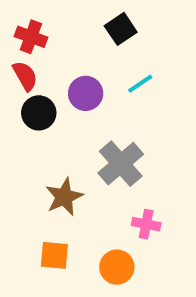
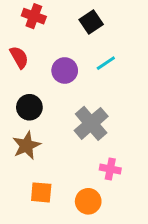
red cross: (31, 37) -> (34, 16), moved
black circle: (39, 113) -> (29, 107), moved
brown star: (64, 197) -> (26, 145), moved

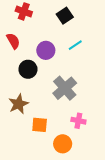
black circle: (29, 107) -> (28, 69), moved
orange square: (41, 192) -> (40, 125), moved

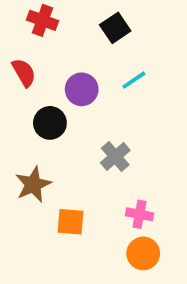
gray cross: (65, 88) -> (115, 156), size x0.7
orange circle: (63, 144) -> (143, 253), moved

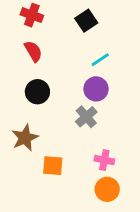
red semicircle: (24, 73) -> (33, 51), moved
purple circle: (82, 89) -> (96, 89), moved

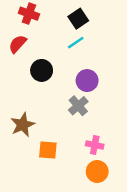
red semicircle: (33, 51) -> (18, 44), moved, turned -108
cyan line: (100, 60) -> (76, 43), moved
black circle: (37, 92) -> (42, 70), moved

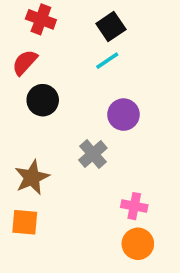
black circle: (42, 70) -> (43, 100), moved
gray cross: (78, 106) -> (93, 154), moved
orange square: (48, 150) -> (25, 222), moved

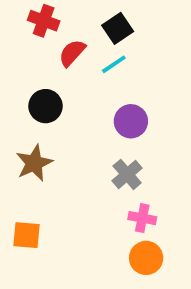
red semicircle: (25, 62) -> (72, 53), moved
gray cross: (93, 154) -> (127, 174), moved
brown star: (32, 177) -> (34, 163), moved

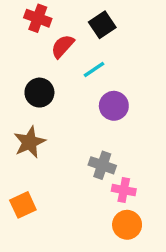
cyan line: (114, 64) -> (94, 69), moved
gray cross: (127, 174) -> (102, 165), moved, turned -30
orange square: (27, 235) -> (23, 205), turned -30

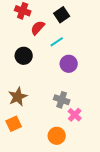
brown star: (30, 142) -> (18, 97), moved
pink cross: (124, 190) -> (75, 115), turned 32
orange circle: (127, 225) -> (57, 136), moved

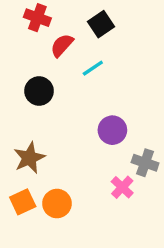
purple circle: (69, 64) -> (112, 130), moved
gray cross: (62, 100) -> (145, 163), moved
orange circle: (57, 136) -> (57, 204), moved

